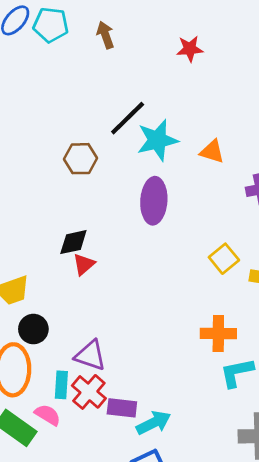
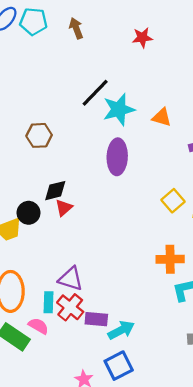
brown hexagon: (81, 159) -> (39, 135), moved
black circle: (33, 329) -> (28, 213), moved

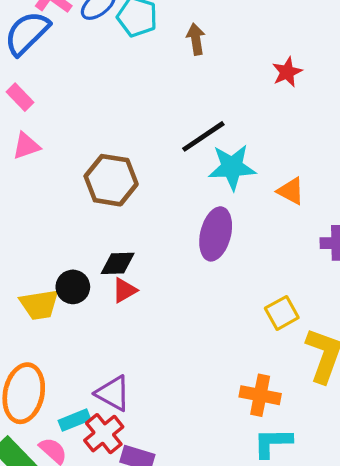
red star: (142, 38) -> (287, 72), turned -30
brown hexagon: (39, 135) -> (111, 180), size x1.4
cyan rectangle: (48, 302) -> (74, 420), turned 54

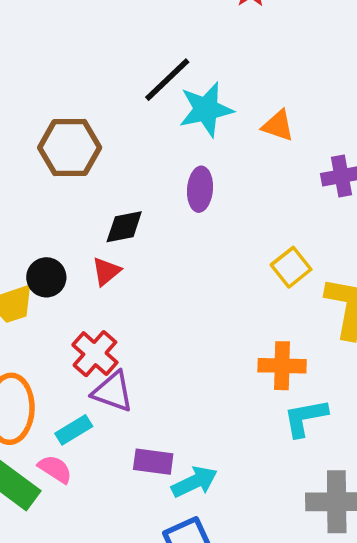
purple ellipse: (216, 234) -> (200, 189), size x0.7
black diamond: (118, 263) -> (124, 227), moved
red cross: (104, 434) -> (95, 354), moved

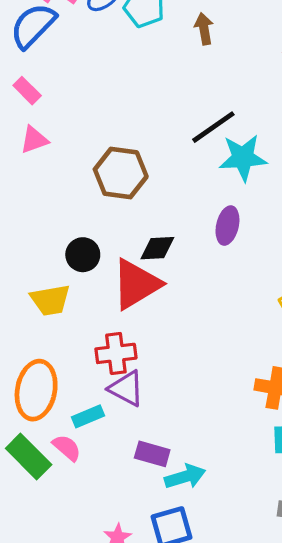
red triangle: (106, 271) -> (136, 284), size x2.0
black circle: (46, 277) -> (83, 255), moved
red cross: (95, 354) -> (116, 353), turned 33

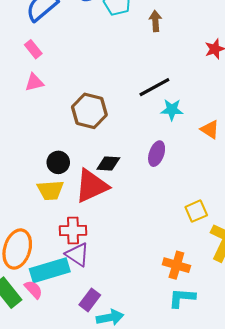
cyan star: (243, 158) -> (172, 110), size x0.7
yellow trapezoid: (50, 300) -> (50, 190), moved
cyan rectangle: (88, 416) -> (50, 270), size x1.8
purple rectangle: (152, 454) -> (90, 300), turned -75

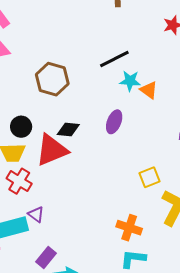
orange triangle: (210, 129) -> (149, 90), moved
red cross: (73, 231) -> (19, 181), moved, turned 30
purple triangle: (77, 255) -> (36, 214), size x0.7

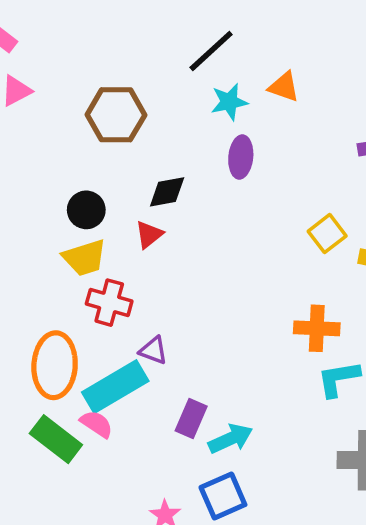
cyan star: (130, 81) -> (229, 102), moved
red triangle: (52, 150) -> (149, 234), size x0.5

